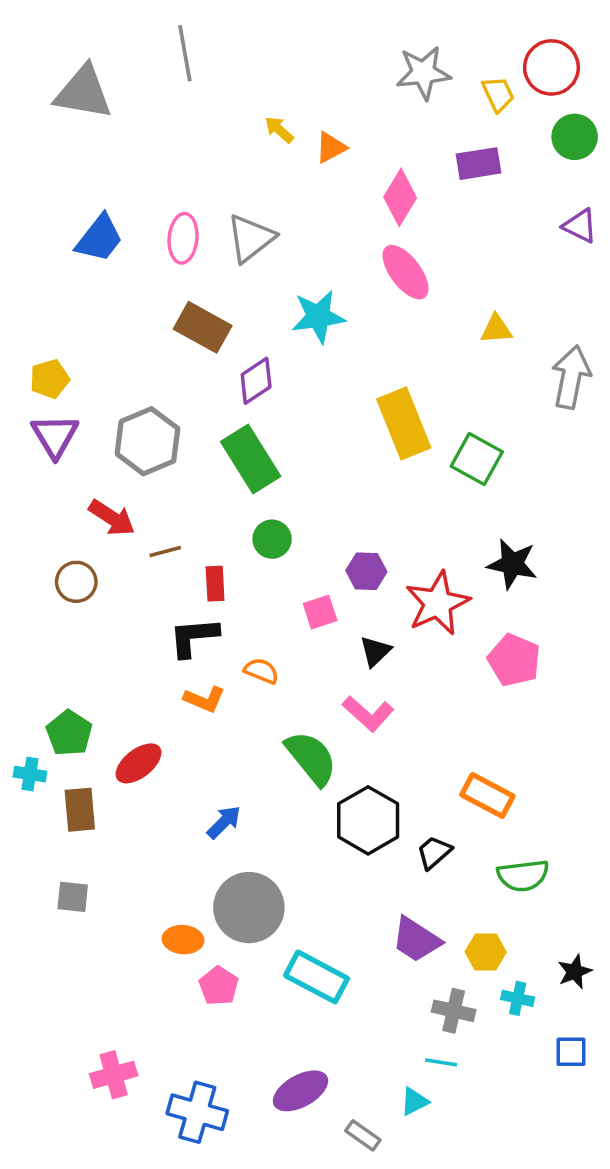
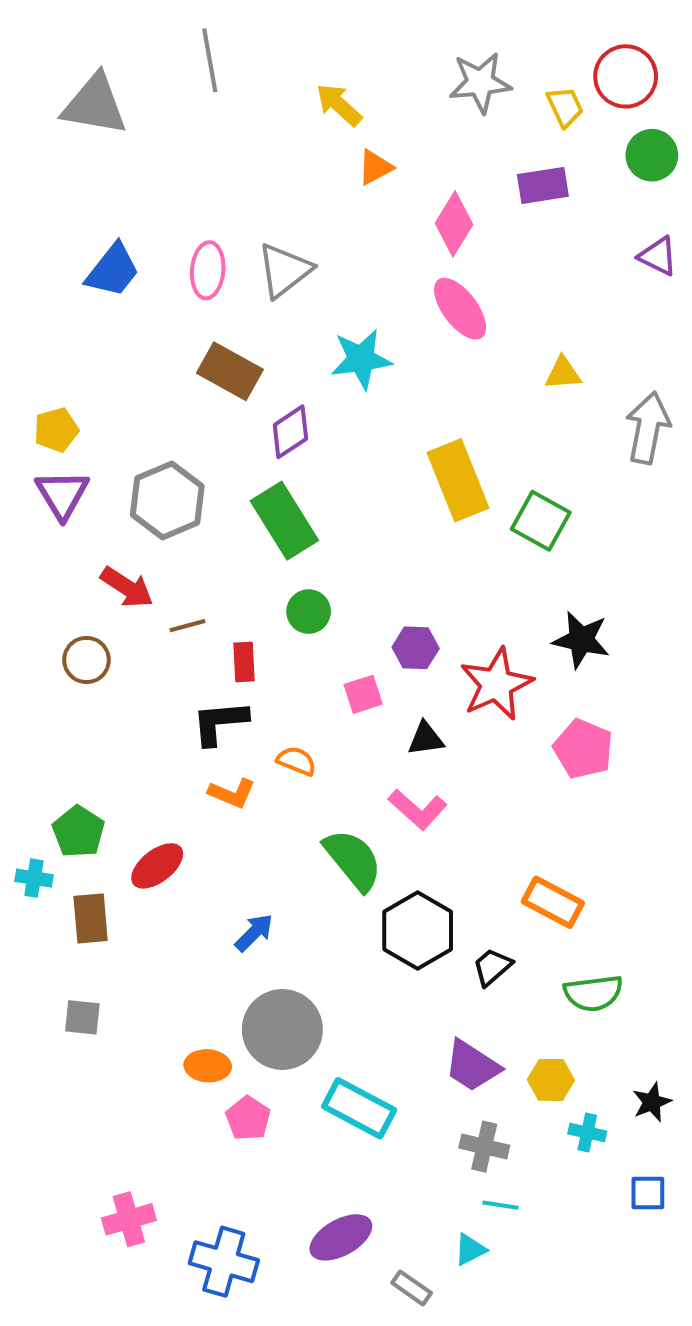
yellow arrow: (279, 130) -> (339, 105), moved, size x1.4
black triangle: (375, 651) -> (426, 739), turned 36
gray cross: (454, 1011) -> (484, 1147), moved

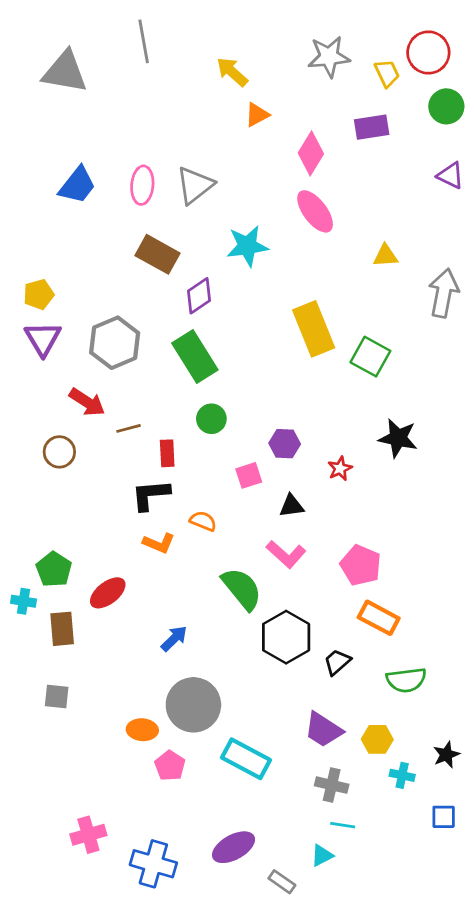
red star: (496, 684) -> (340, 469), size x0.5
pink pentagon: (583, 749) -> (361, 565), moved

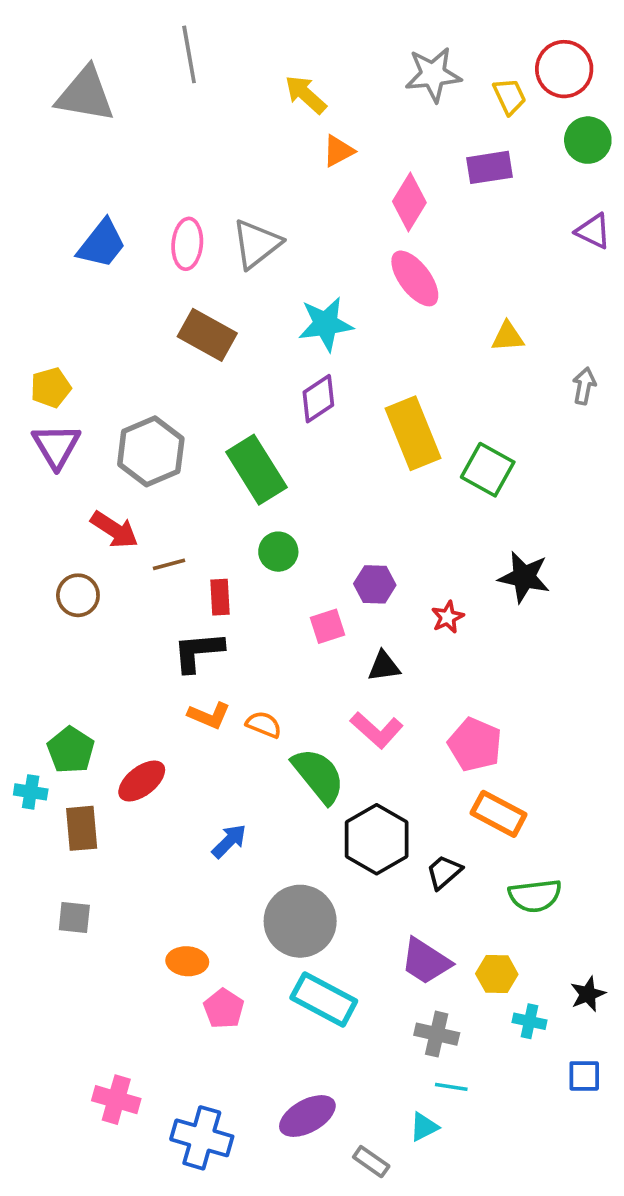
gray arrow: (444, 293) -> (584, 386), size x0.6
purple diamond: (199, 296) -> (318, 399), moved
orange semicircle: (203, 521) -> (264, 725), moved
gray circle: (193, 705) -> (300, 921), moved
pink cross: (88, 835) -> (116, 1100), turned 32

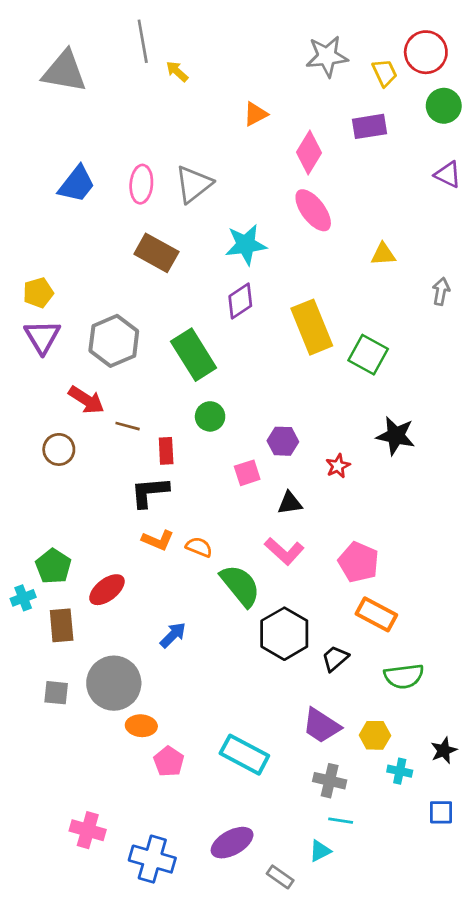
yellow arrow: (306, 95) -> (177, 71), moved, size x0.7
brown line: (169, 564) -> (128, 426), turned 30
cyan cross: (31, 792) -> (23, 598), turned -30
gray circle: (300, 921) -> (114, 683), moved

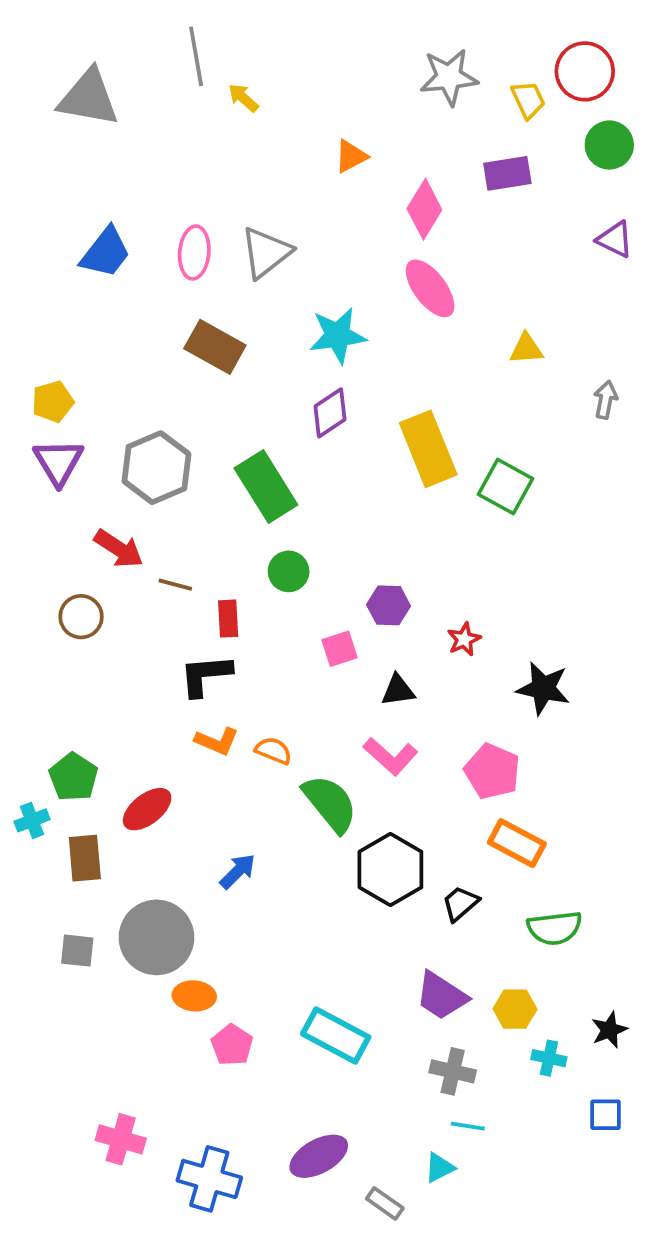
black star: (396, 436) -> (543, 688), moved

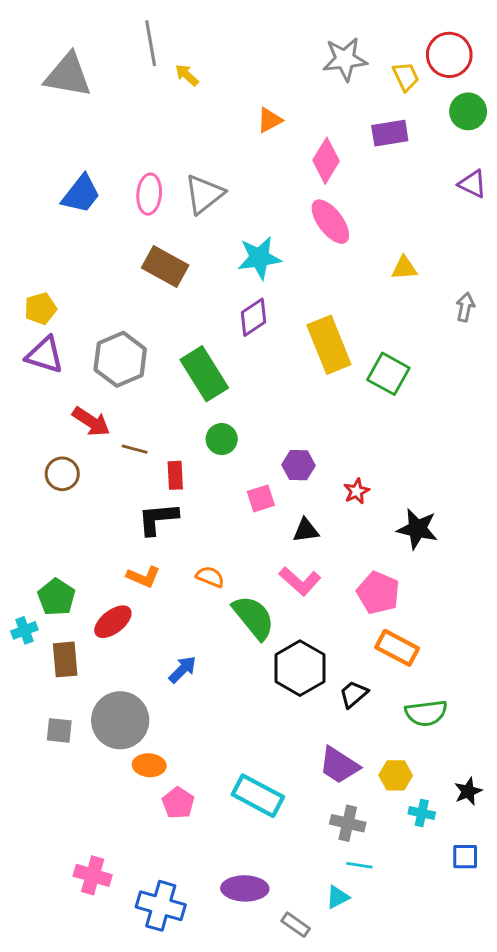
purple triangle: (58, 462) -> (45, 355), turned -42
orange L-shape: (217, 741) -> (143, 577), moved
purple ellipse: (319, 1156) -> (245, 888), turned 30

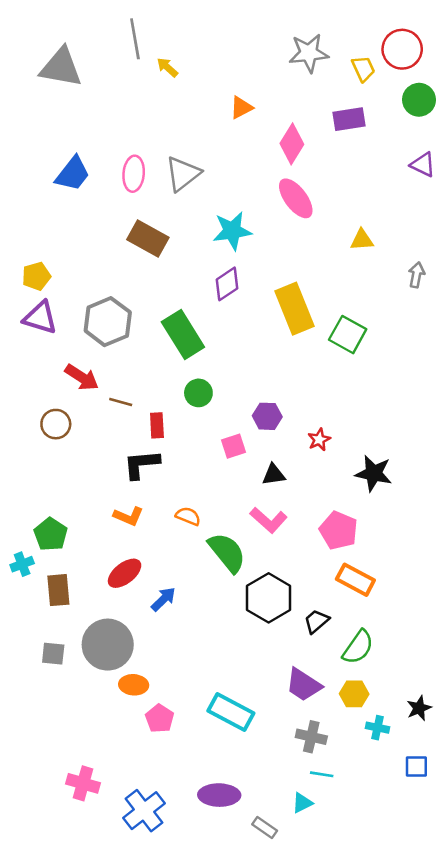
red ellipse: (113, 622) -> (125, 573), moved
green semicircle: (426, 713) -> (358, 647), moved, turned -48
blue cross: (161, 906) -> (144, 811), turned 36

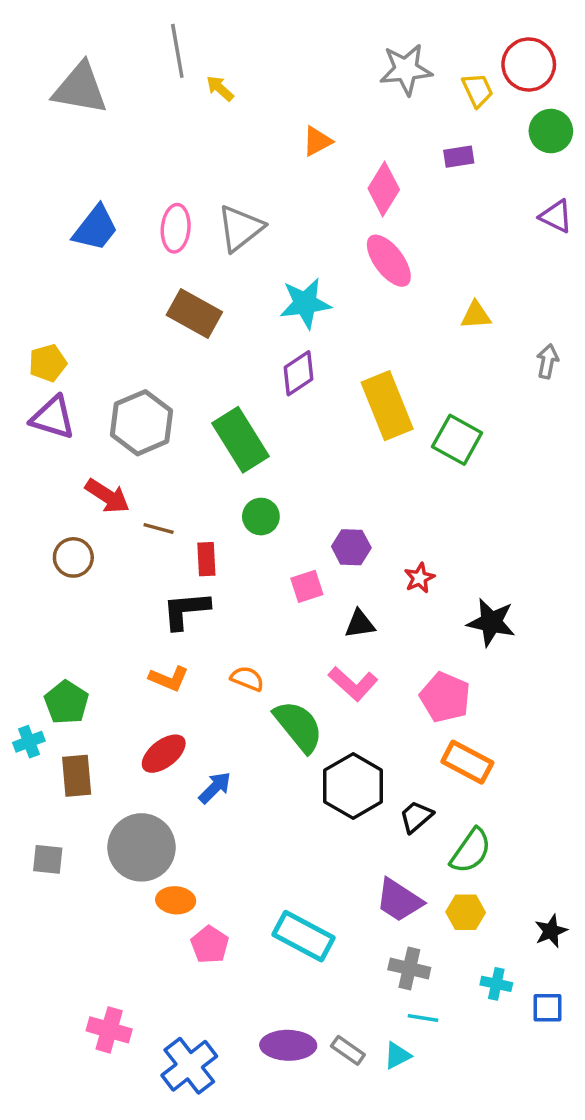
purple rectangle: (349, 119) -> (459, 157), size x0.7
gray square: (53, 654) -> (48, 859), moved
cyan cross: (377, 728) -> (496, 984), moved
gray rectangle: (265, 827) -> (348, 1050), moved

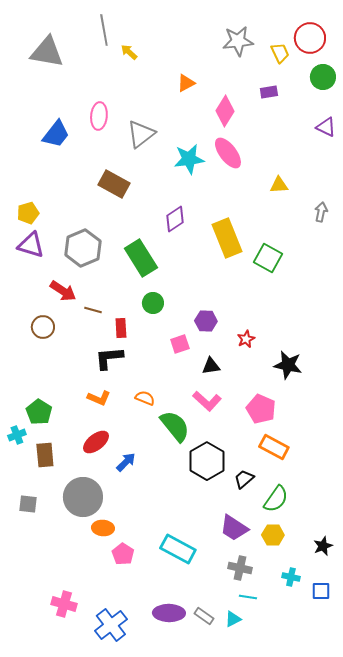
pink ellipse: (176, 228) -> (99, 116), moved
cyan star: (305, 303) -> (189, 159), moved

